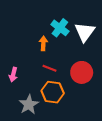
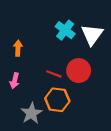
orange arrow: (43, 43) -> (18, 48), moved
red circle: (82, 72) -> (79, 71), moved

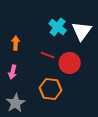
red line: (54, 74) -> (48, 55), moved
gray star: (31, 113) -> (16, 103), moved

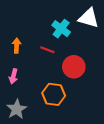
white triangle: (82, 31) -> (89, 18), moved, turned -50
red line: (48, 55) -> (47, 50), moved

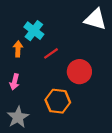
cyan cross: (61, 29) -> (34, 31), moved
red line: (47, 50) -> (51, 53), turned -56

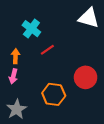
orange arrow: (18, 49) -> (15, 56), moved
red circle: (79, 72) -> (86, 77), moved

